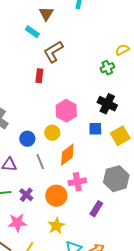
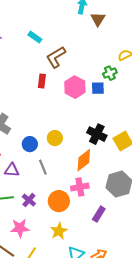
brown triangle: (46, 14) -> (98, 19), moved
black cross: (107, 104) -> (97, 134), moved
pink hexagon: (66, 111) -> (75, 87), moved
blue square: (95, 129) -> (98, 88), moved
orange diamond: (67, 155) -> (84, 160), moved

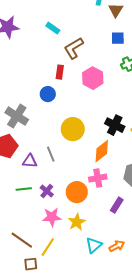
blue square: (98, 88) -> (118, 38), moved
yellow circle: (55, 138) -> (73, 129), size x1.5
blue circle: (30, 144) -> (48, 94), moved
gray line: (43, 167) -> (51, 154), moved
pink star: (20, 228) -> (52, 217), moved

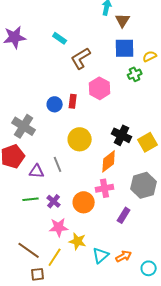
blue square: (118, 38) -> (125, 48), size x1.5
red rectangle: (60, 72) -> (73, 101), moved
yellow star: (77, 222) -> (78, 241), moved, turned -30

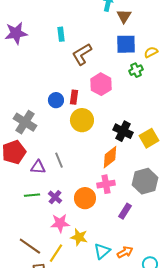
cyan rectangle: (60, 38) -> (61, 34), turned 48
yellow circle: (80, 139) -> (82, 120), moved

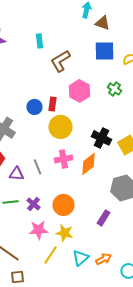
brown triangle: (124, 16) -> (102, 23), turned -42
green cross: (136, 70) -> (114, 89), moved, turned -32
pink cross: (106, 184) -> (63, 159), moved
yellow star: (79, 237) -> (64, 233), moved
yellow line: (56, 253) -> (50, 255), moved

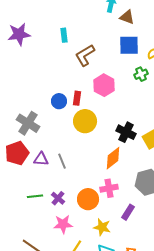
green cross: (114, 89) -> (141, 74), moved, turned 32
pink cross: (63, 159) -> (109, 188), moved
purple triangle: (16, 174) -> (41, 159), moved
yellow star: (64, 233) -> (102, 227), moved

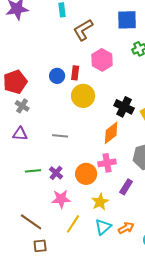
gray cross: (28, 123) -> (22, 106), moved, size x0.6
red pentagon: (17, 153) -> (15, 82), moved
purple triangle: (41, 159) -> (20, 134), moved
gray line: (62, 161) -> (60, 136), turned -63
yellow star: (102, 227) -> (100, 202), turned 30

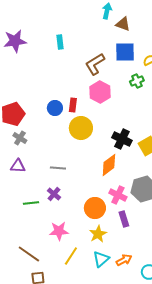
brown L-shape: (83, 30) -> (95, 64), moved
pink cross: (107, 163) -> (118, 195), moved, turned 36
purple cross: (56, 173) -> (54, 194), moved
orange circle: (86, 174) -> (95, 208), moved
purple rectangle: (126, 187) -> (124, 219), turned -49

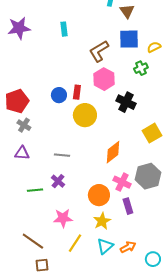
brown triangle: (123, 24) -> (127, 11), turned 35
black cross: (122, 139) -> (126, 102), moved

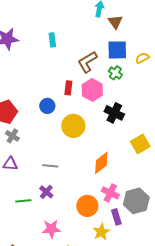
green cross: (141, 68) -> (115, 73), moved, turned -32
red rectangle: (77, 92) -> (68, 88), moved
gray hexagon: (148, 176) -> (136, 201), moved
yellow star: (102, 221) -> (101, 232), moved

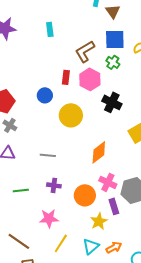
purple cross: (46, 192) -> (54, 185), moved, turned -32

